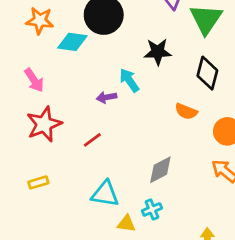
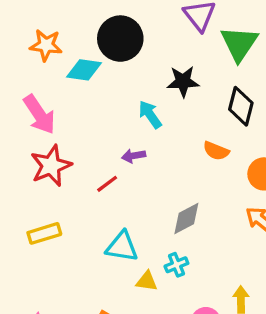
pink arrow: (34, 80) -> (39, 114), size x1.4
purple arrow: (107, 97) -> (134, 156), moved
yellow rectangle: (38, 182) -> (44, 233), size x1.4

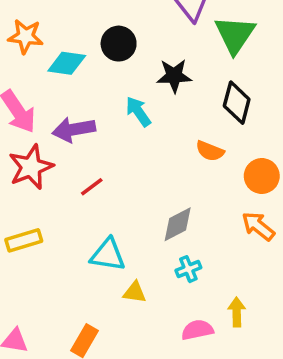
black circle: (120, 39) -> (119, 44), moved, size x0.7
purple arrow: (134, 156) -> (74, 129), moved, size x1.6
cyan cross: (176, 265) -> (188, 269), moved

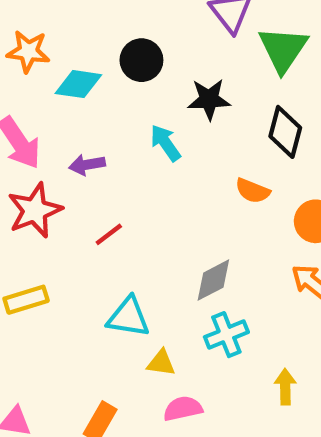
purple arrow: (74, 129) -> (87, 165), size x0.7
cyan cross: (188, 269) -> (226, 335), size x1.4
pink semicircle: (197, 330) -> (183, 409), moved

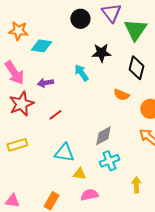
black circle: (141, 60) -> (80, 19), moved

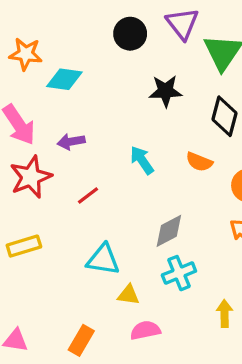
cyan arrow: (81, 73) -> (142, 160), moved

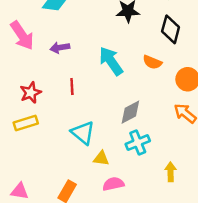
cyan arrow: (142, 160) -> (111, 61), size x1.4
red star: (31, 177) -> (31, 93), moved, size x0.7
red line: (88, 195) -> (72, 87), turned -56
cyan triangle: (103, 260) -> (83, 133), turned 30

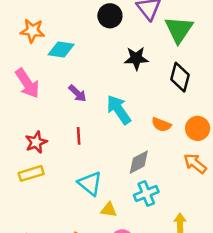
purple arrow: (60, 48) -> (77, 93), moved, turned -126
orange semicircle: (152, 62) -> (161, 125), moved

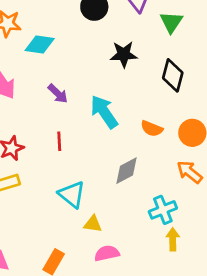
green triangle: (179, 30) -> (171, 22), size x0.7
cyan cross: (146, 193) -> (163, 210), moved

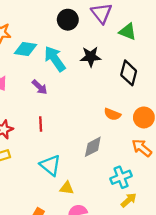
green triangle: (171, 22) -> (128, 32), turned -42
cyan arrow: (104, 112) -> (55, 59), moved
yellow arrow: (173, 239) -> (129, 200), turned 49

